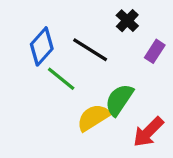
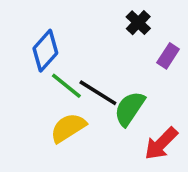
black line: (90, 50) -> (98, 93), moved
yellow semicircle: (93, 117) -> (68, 128), moved

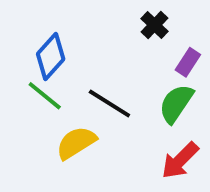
green line: (66, 86) -> (45, 96), moved
green semicircle: (130, 109) -> (176, 104), moved

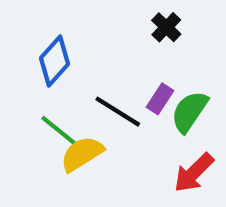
purple rectangle: (188, 62) -> (160, 99), moved
green line: (45, 96) -> (59, 131), moved

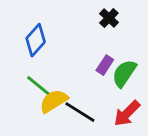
black line: (118, 112) -> (80, 112), moved

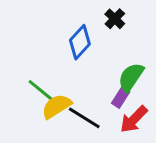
blue diamond: (36, 40) -> (80, 42), moved
purple rectangle: (105, 65) -> (121, 97), moved

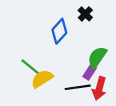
black line: (84, 118) -> (78, 87), moved, turned -40
red arrow: (134, 119) -> (99, 88), turned -30

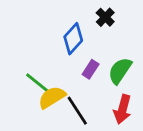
purple rectangle: (90, 72) -> (91, 69), moved
black line: (78, 87) -> (77, 111), moved, turned 65

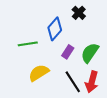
green line: (37, 83) -> (28, 44), moved, turned -48
black line: (77, 111) -> (73, 82), moved

